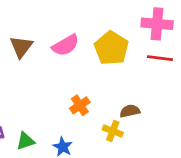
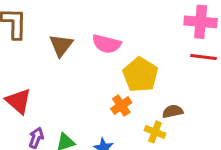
pink semicircle: (66, 45) -> (107, 44), turned 44
yellow pentagon: (111, 48) -> (140, 75), moved

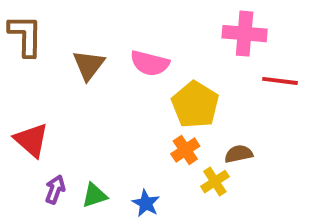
pink cross: (201, 22) -> (245, 34), moved
orange cross: (121, 106) -> (185, 150), moved
yellow cross: (155, 132) -> (215, 182), turned 36

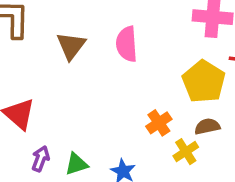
pink semicircle: (150, 63) -> (127, 44), turned 72
yellow pentagon: (195, 105) -> (204, 82), moved

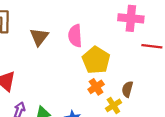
yellow pentagon: (204, 82) -> (96, 60), moved
brown semicircle: (207, 126) -> (127, 89), turned -63

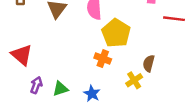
orange cross: (96, 87) -> (103, 59), moved, turned -35

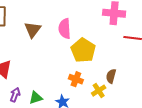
orange cross: (103, 59) -> (76, 79), moved

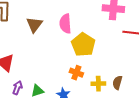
brown semicircle: (111, 76) -> (117, 83), moved
yellow cross: (99, 91) -> (98, 84), turned 32

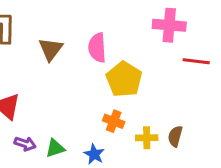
purple arrow: (17, 88) -> (25, 144), turned 88

